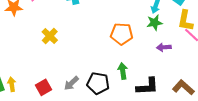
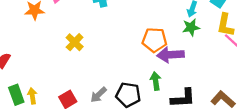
purple arrow: (164, 47) -> (170, 55), moved, size x1.6

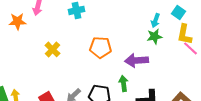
orange pentagon: (154, 40) -> (100, 47), moved

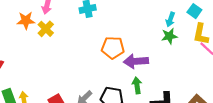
yellow cross: (52, 49) -> (46, 29), moved
purple arrow: (136, 60) -> (136, 61), moved

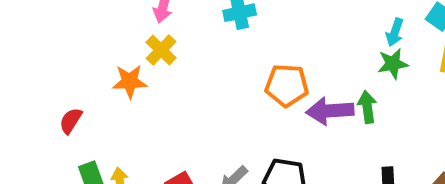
orange star: (26, 20) -> (130, 81), moved
green arrow: (137, 85) -> (367, 107), moved

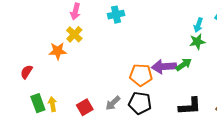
orange pentagon: (287, 85) -> (141, 75), moved
green arrow: (367, 107) -> (184, 65), turned 63

